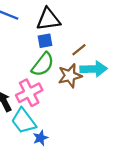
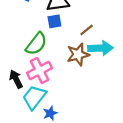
green semicircle: (43, 64) -> (36, 44), moved
cyan trapezoid: (24, 121) -> (34, 97), turned 75

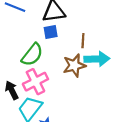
brown line: (87, 30) -> (83, 41), turned -48

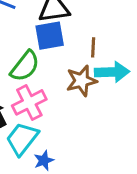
blue square: (51, 32) -> (50, 36), size x1.5

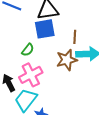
green semicircle: (25, 66) -> (28, 50), size x0.6

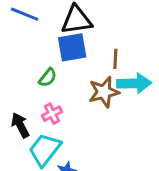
pink cross: (31, 75) -> (52, 114), size x0.6

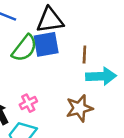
green semicircle: (48, 78) -> (24, 48), moved, size x1.6
brown star: (104, 92) -> (79, 108), moved

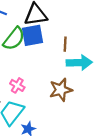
pink cross: (28, 103) -> (17, 85), turned -32

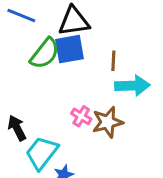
pink cross: (17, 85) -> (81, 116), moved

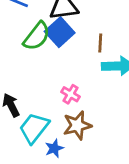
blue square: (70, 49) -> (60, 32), turned -32
brown star: (108, 122) -> (77, 125), moved

